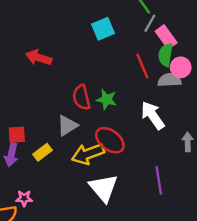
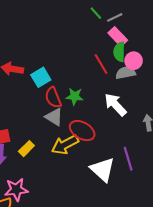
gray line: (150, 23) -> (115, 17), moved, turned 42
cyan square: (103, 29) -> (41, 77), moved
gray triangle: (67, 126) -> (54, 117), moved, turned -48
white triangle: (103, 188) -> (103, 170), moved
pink star: (24, 198) -> (16, 190), size x1.6

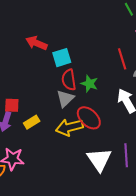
gray triangle: (54, 117) -> (65, 98), turned 30

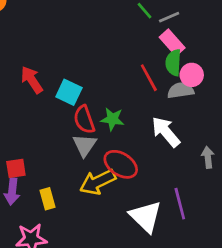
red arrow: (36, 43) -> (32, 80), turned 45
cyan square: (62, 58) -> (69, 92), turned -36
yellow rectangle: (32, 122) -> (48, 199), moved, turned -63

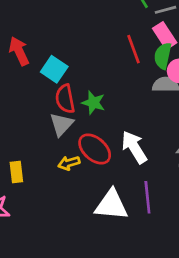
red line: (149, 78) -> (133, 49), moved
white arrow: (166, 132) -> (134, 147), moved
yellow arrow: (98, 182) -> (69, 163), size x0.6
white triangle: (146, 217) -> (111, 205), turned -48

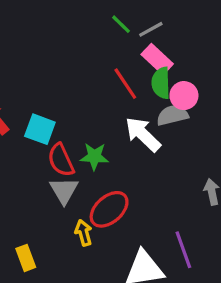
white arrow: (134, 147) -> (143, 134), moved
red ellipse: (95, 149) -> (109, 209), turned -68
yellow arrow: (69, 163) -> (84, 233), turned 105

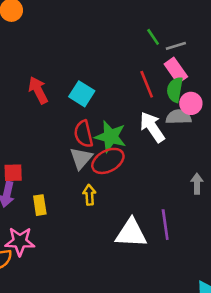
cyan square: (40, 129) -> (82, 94), moved
green star: (94, 156) -> (110, 137), size x1.4
red ellipse: (109, 209) -> (108, 161), moved

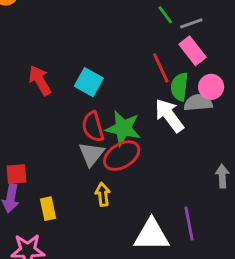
green semicircle: (175, 90) -> (179, 87), moved

